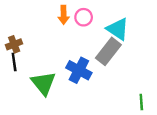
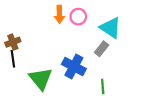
gray rectangle: (108, 51) -> (102, 49), size x0.6
green line: (141, 102) -> (103, 86), moved

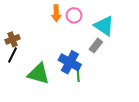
black line: (13, 59) -> (12, 55), turned 35
green triangle: (41, 79) -> (39, 74), turned -35
green line: (103, 86) -> (78, 75), moved

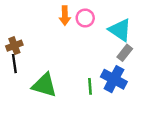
gray rectangle: (96, 46) -> (125, 53), moved
black line: (12, 55) -> (14, 64), turned -35
blue cross: (70, 62) -> (114, 79), moved

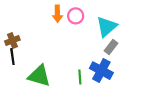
cyan triangle: (120, 30) -> (107, 27), turned 45

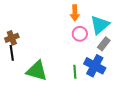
orange arrow: (57, 14) -> (75, 13), moved
pink circle: (76, 16) -> (80, 34), moved

